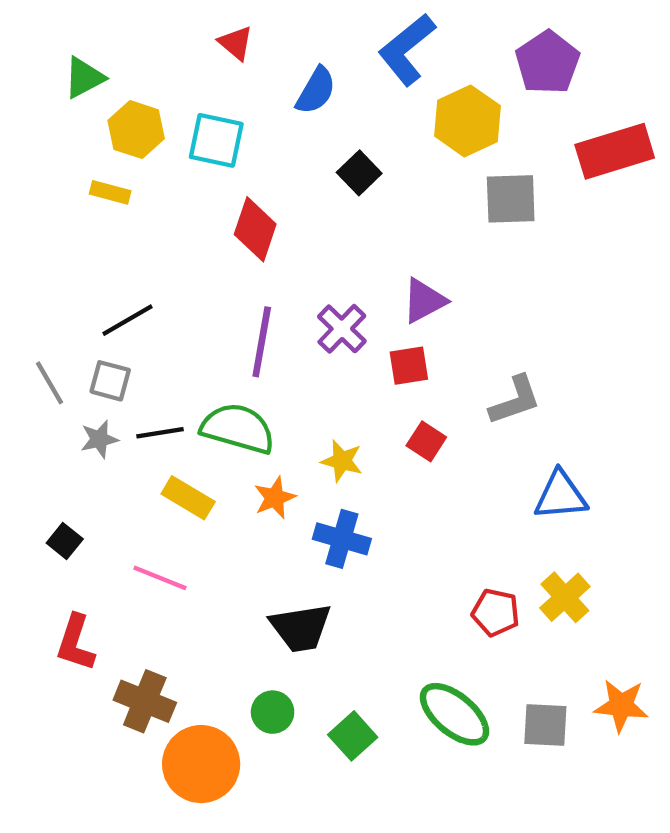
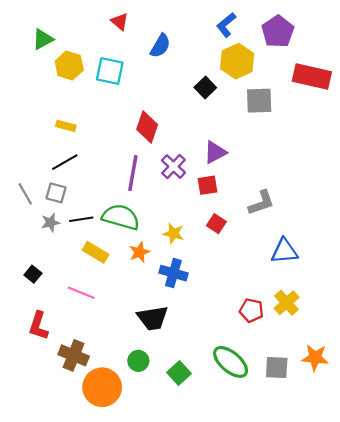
blue L-shape: (407, 49) -> (226, 25), moved, size x0.7
red rectangle: (615, 151) -> (312, 77), turned 30
black square: (359, 173) -> (205, 87), moved
yellow rectangle: (110, 192) -> (66, 126), moved
red diamond: (255, 229) -> (147, 127), moved

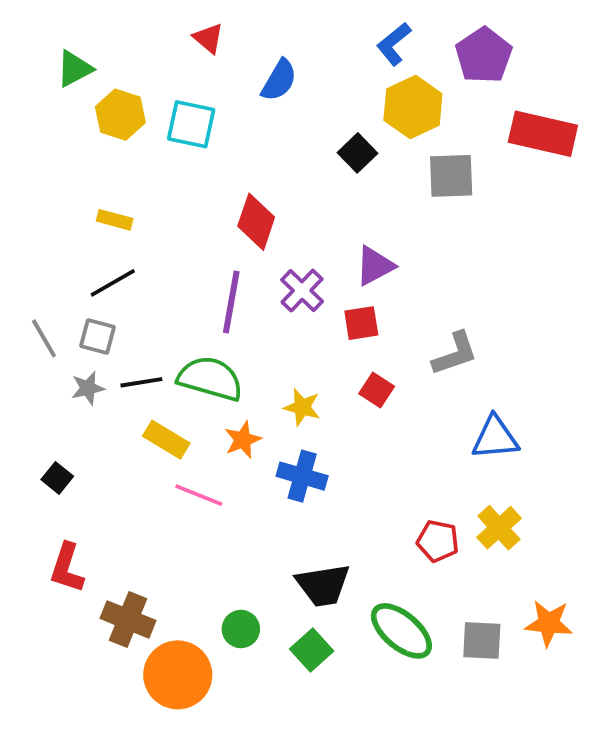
pink line: (81, 293) -> (199, 495), moved
black trapezoid: (153, 318) -> (323, 585), moved

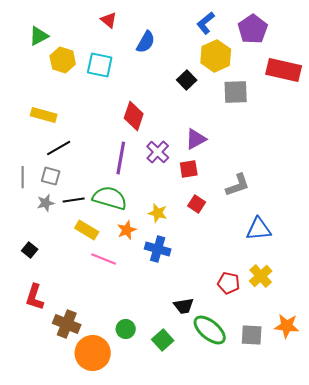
yellow rectangle: (115, 220) -> (44, 115), moved, size x1.4
gray line: (44, 338) -> (23, 177), turned 30
black trapezoid: (323, 585) -> (184, 306), moved, size x0.7

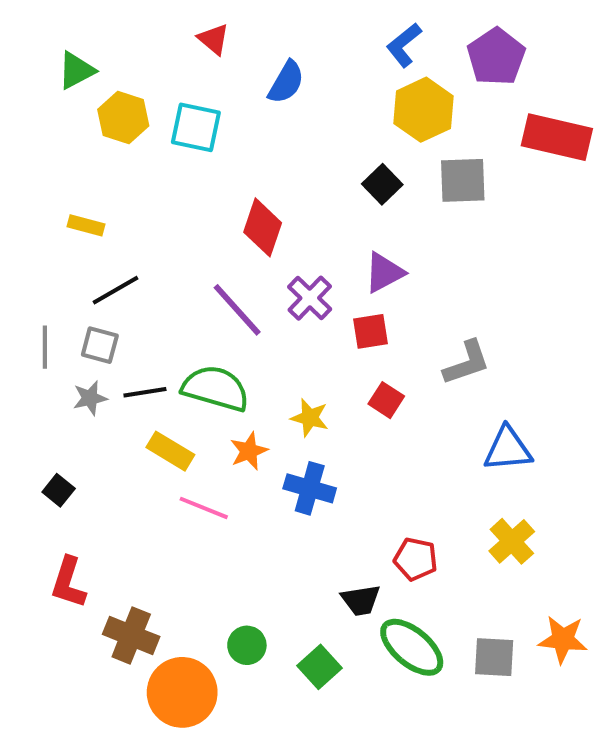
black square: (187, 80) -> (382, 184), moved
yellow rectangle: (44, 115) -> (86, 225), size x0.7
purple line: (121, 158) -> (237, 310), turned -52
red pentagon: (229, 283) -> (416, 559), moved

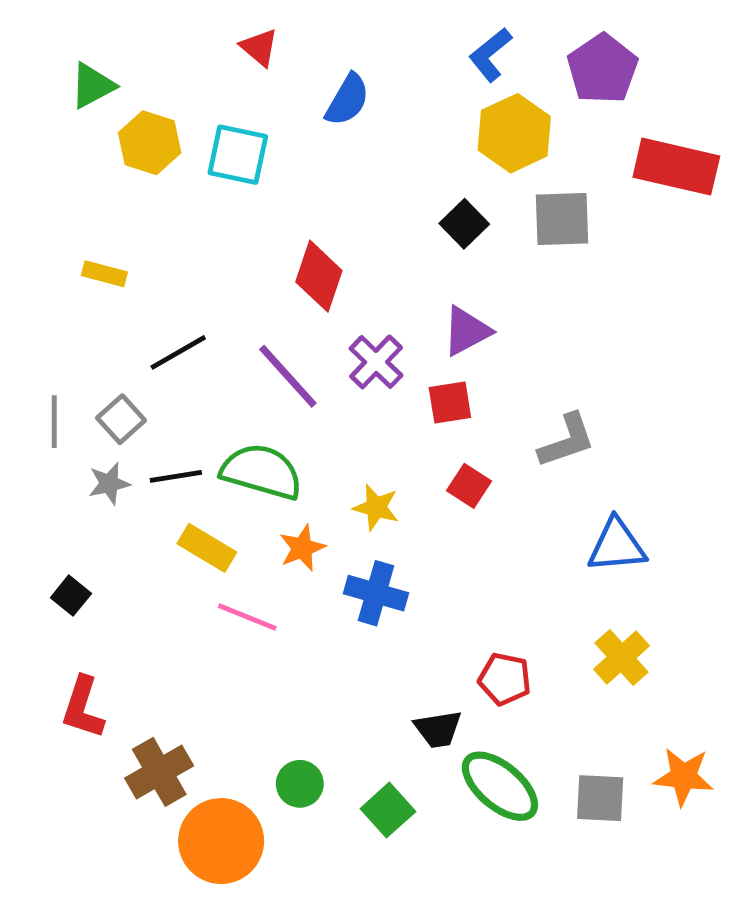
black line: (115, 290) -> (178, 352), moved
gray square: (100, 345) -> (121, 419), turned 33
brown cross: (131, 635) -> (159, 772), turned 38

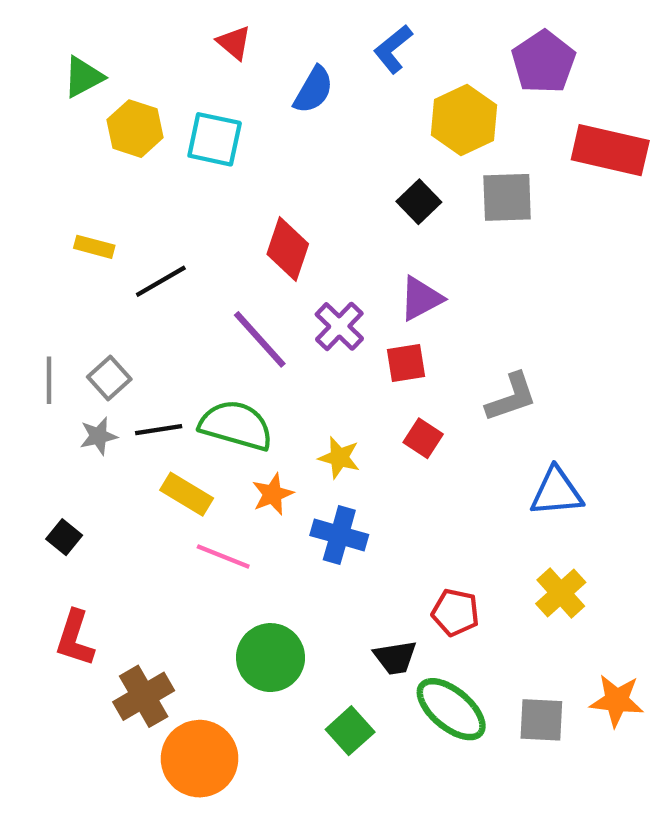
blue L-shape: (490, 55) -> (393, 49), moved
black line: (178, 352) -> (161, 281), moved
green circle: (300, 784) -> (270, 658), moved, size x1.6

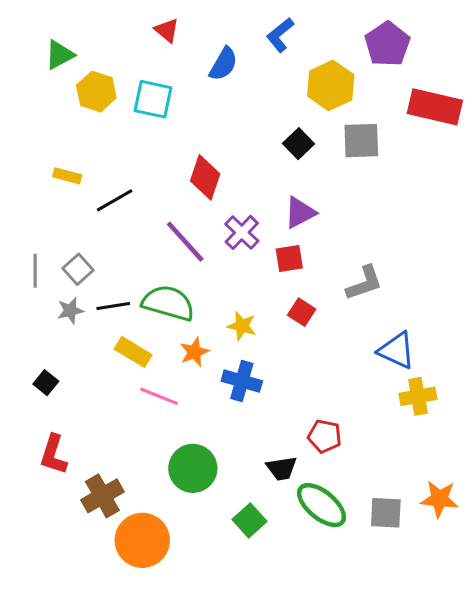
blue triangle: (556, 492) -> (397, 350), turned 30
yellow cross: (561, 593) -> (418, 396), moved, turned 32

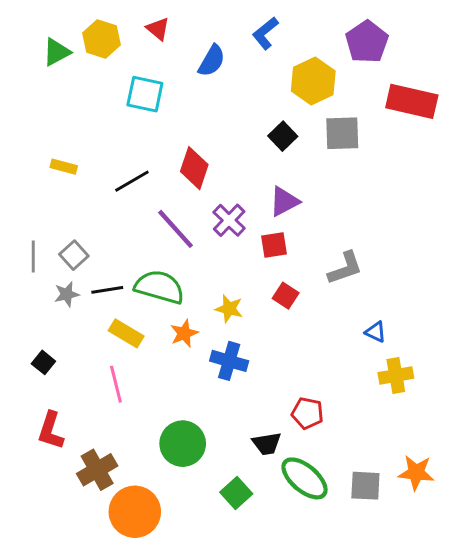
yellow hexagon: (96, 92) -> (101, 39), moved
black line: (115, 200) -> (132, 181), moved
blue triangle: (397, 350) -> (376, 332), size x0.6
pink line: (159, 396) -> (116, 384), moved, turned 54

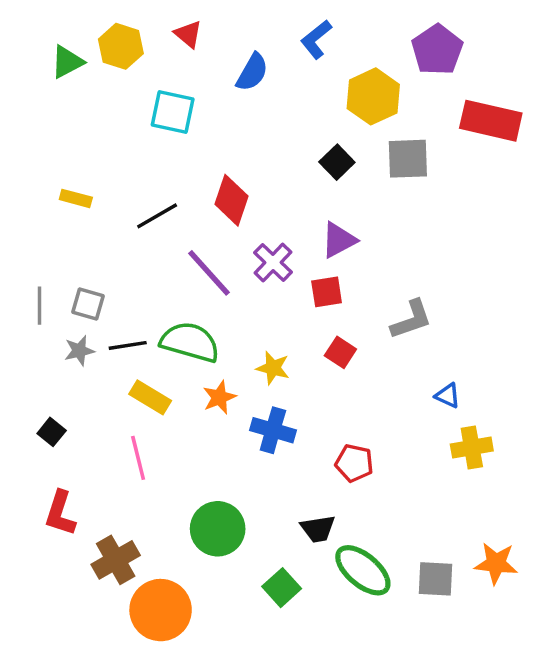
gray square: (74, 255) -> (88, 304), turned -32
red pentagon: (307, 413) -> (354, 463), moved

